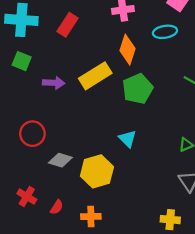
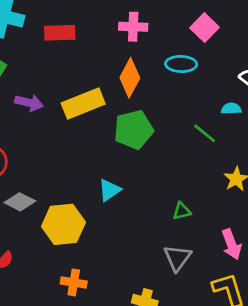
red rectangle: (67, 25) -> (60, 33), turned 45
cyan triangle: (128, 139) -> (109, 190), turned 30
orange cross: (91, 216) -> (74, 282), moved

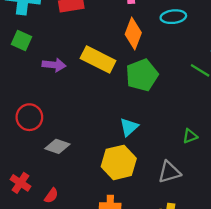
yellow rectangle: (83, 103) -> (98, 59), turned 56
yellow hexagon: (63, 224) -> (119, 162), moved
gray triangle: (177, 258) -> (169, 172), moved, turned 45

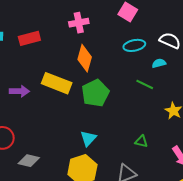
cyan ellipse: (173, 17) -> (134, 45), moved
green triangle: (190, 136) -> (141, 141), turned 40

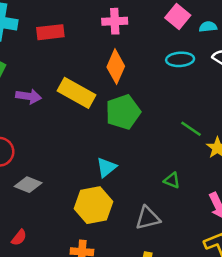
cyan semicircle: (159, 63) -> (208, 27), moved
green line: (145, 84) -> (191, 129), moved

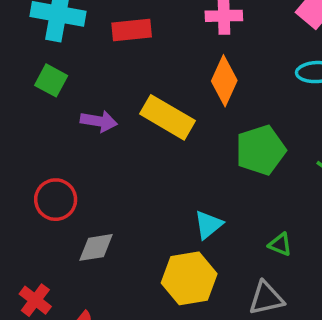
green pentagon: (123, 112) -> (261, 150), moved
green triangle: (172, 180) -> (280, 244), moved
gray diamond: (28, 185) -> (96, 247), turned -32

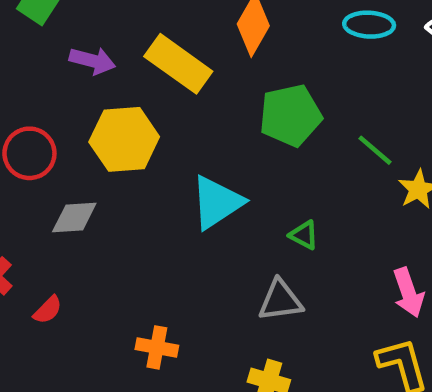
cyan triangle: (208, 225) -> (217, 202), size x1.5
yellow hexagon: (189, 278) -> (124, 139), moved

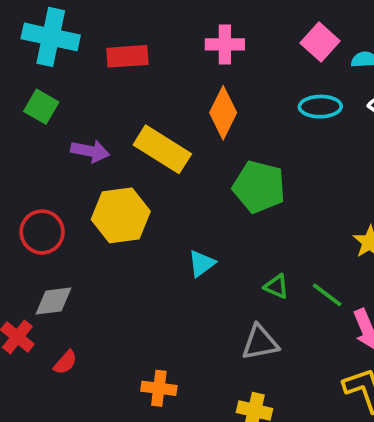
green pentagon: (290, 115) -> (259, 187), turned 30
green line: (375, 150) -> (327, 295), moved
cyan triangle: (217, 202) -> (202, 263), size x0.6
gray diamond: (74, 218) -> (53, 301), moved

